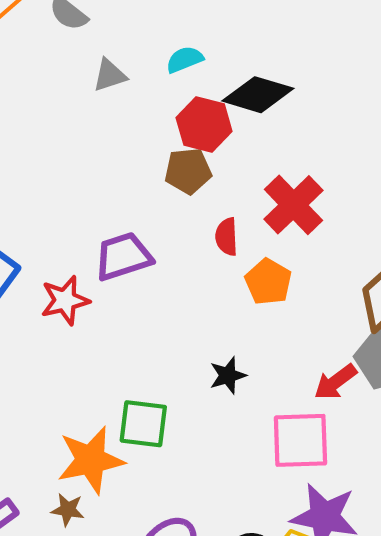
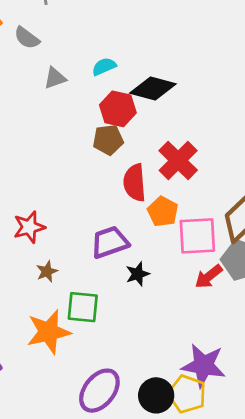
red semicircle: (227, 237) -> (135, 183), size x1.5
purple trapezoid: (123, 256) -> (110, 242), moved
pink square: (300, 440) -> (197, 236), moved
brown star: (68, 510) -> (47, 271), moved, turned -30

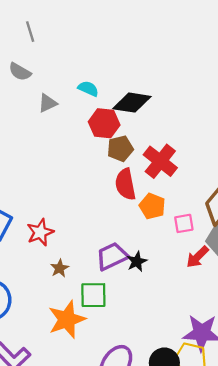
cyan semicircle: (104, 67) -> (88, 89), turned 54
brown pentagon: (108, 140) -> (120, 149), moved
pink square: (197, 236) -> (184, 223), size x0.6
purple trapezoid: (110, 242) -> (112, 256), moved

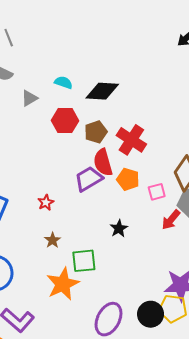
red hexagon: (104, 123) -> (65, 121), moved
red star: (40, 232) -> (46, 202), moved, size x0.7
purple trapezoid: (112, 256) -> (89, 179), moved

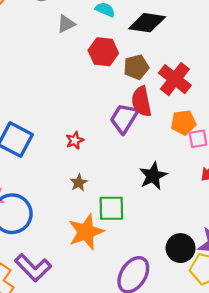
purple trapezoid: (89, 179) -> (124, 118), turned -32
orange pentagon: (128, 179) -> (183, 123), moved, turned -30
black star: (119, 228) -> (153, 176), size x1.4
black circle: (151, 314) -> (180, 248), moved

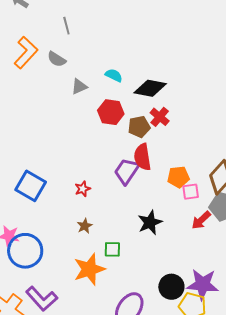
red cross: (175, 79) -> (160, 117), moved, size x0.7
green square: (111, 208) -> (112, 249), size x0.7

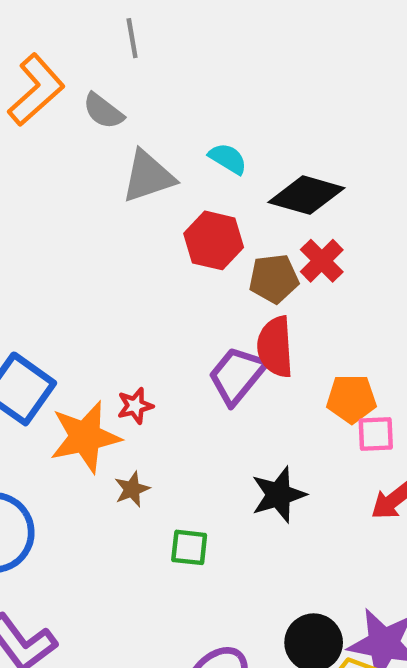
gray triangle: (79, 86) -> (148, 176), size x1.5
orange star: (89, 269) -> (85, 437), moved

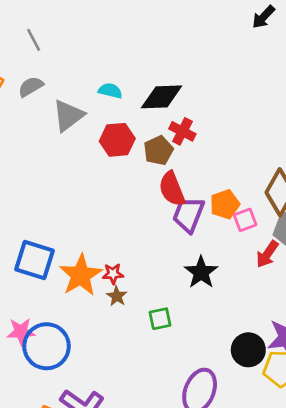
gray semicircle: (103, 111) -> (31, 87), turned 130
purple trapezoid: (237, 375) -> (188, 215), moved
red star: (135, 406) -> (113, 274), moved, turned 30

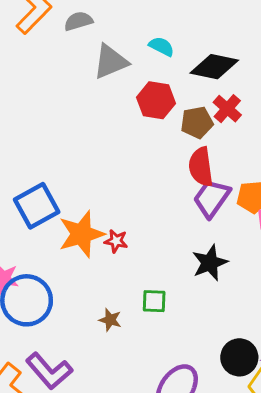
blue square: (35, 260) -> (37, 206), turned 30
brown star: (117, 296) -> (110, 320), moved, turned -30

